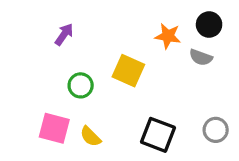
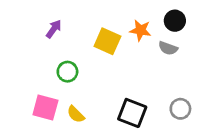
yellow square: (128, 71) -> (107, 41), moved

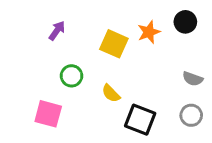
orange star: (140, 30) -> (149, 32), turned -30
gray semicircle: (168, 48) -> (193, 79), moved
yellow semicircle: (76, 114) -> (111, 93), moved

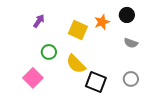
gray semicircle: (193, 79) -> (131, 43), moved
yellow semicircle: (111, 93) -> (76, 64), size x1.5
pink square: (48, 114) -> (33, 78), turned 30

